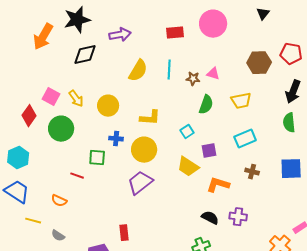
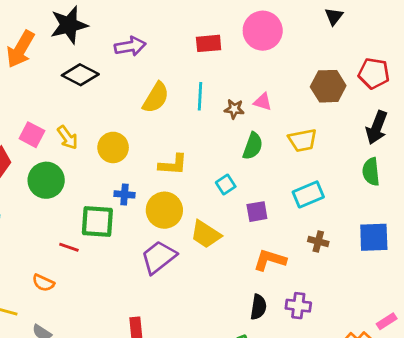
black diamond: (85, 55) -> (80, 75), turned 40
green square: (97, 158) -> (97, 222), size x1.4
yellow trapezoid: (188, 167) -> (206, 234), moved
black semicircle: (210, 218) -> (258, 307), turned 72

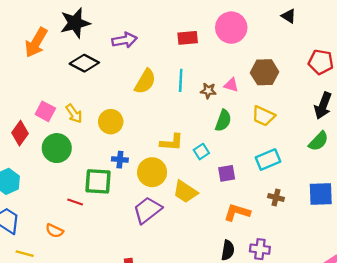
black triangle: (334, 16) -> (289, 16), turned -35
brown hexagon: (328, 86) -> (265, 72), moved
yellow trapezoid: (303, 140) -> (263, 116), turned 35
yellow L-shape: (173, 165) -> (172, 142), moved
green semicircle: (371, 172) -> (318, 141), turned -130

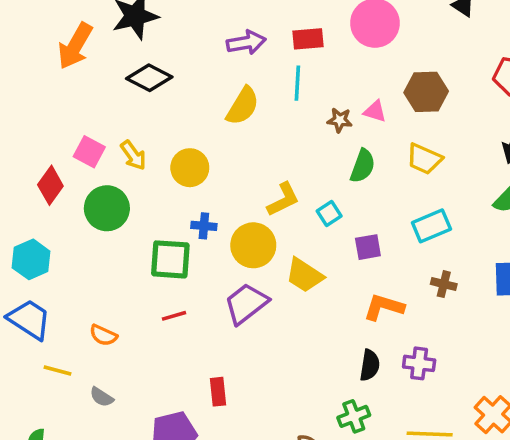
purple arrow: (124, 40) -> (246, 42), moved
cyan line: (181, 80) -> (297, 83), moved
yellow L-shape: (172, 142) -> (283, 199), turned -30
red line: (75, 202) -> (174, 316), moved, turned -35

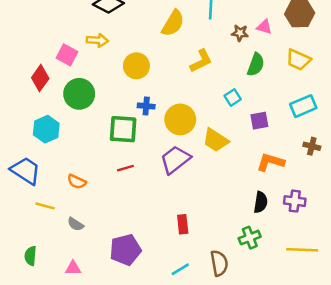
yellow arrow: (133, 155) -> (97, 40), moved, turned -50
yellow L-shape: (283, 199) -> (201, 61), moved
cyan hexagon: (31, 259) -> (46, 129), moved
red rectangle: (218, 392) -> (183, 224), moved

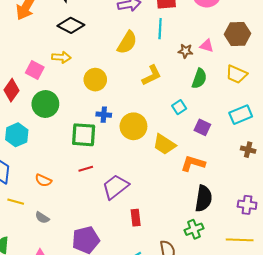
purple square: (259, 121) -> (202, 127), turned 35
purple trapezoid: (175, 160) -> (115, 187), moved
orange L-shape: (270, 162) -> (193, 163), moved
purple cross: (295, 201) -> (247, 205), moved
black semicircle: (261, 202) -> (204, 198), size x1.4

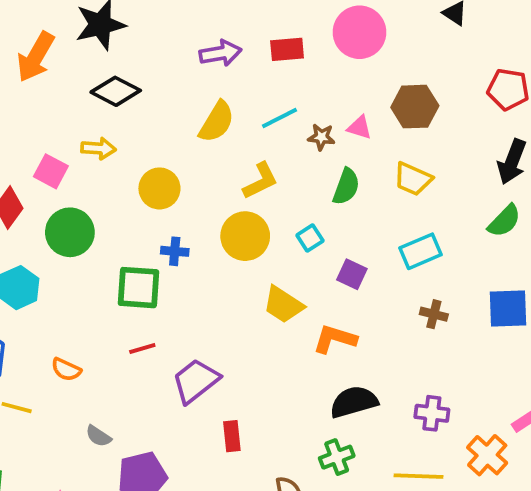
cyan line: (160, 29) -> (279, 118), moved, turned 60
yellow circle: (133, 126) -> (245, 236), moved
black semicircle: (204, 198) -> (354, 402), turned -115
gray semicircle: (42, 218) -> (98, 436), moved

